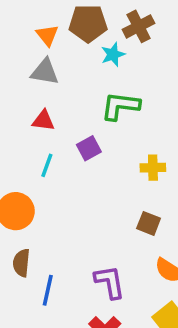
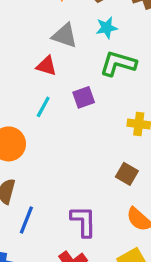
cyan star: (113, 54) -> (107, 28), moved
gray triangle: (45, 72) -> (65, 36), moved

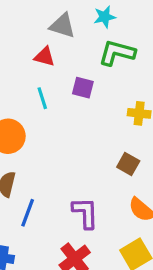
purple square: (84, 97) -> (83, 88), turned 35
cyan line: (43, 107) -> (42, 98), turned -45

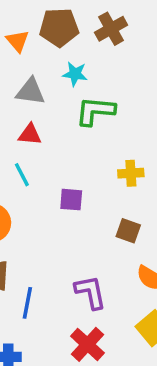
cyan star: (105, 17) -> (75, 74), turned 30
red triangle: (45, 57) -> (30, 134), moved
purple square: (83, 88) -> (71, 200), moved

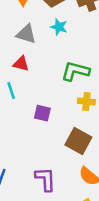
green L-shape: (95, 111) -> (75, 71), moved
brown square: (128, 231) -> (78, 141), size x1.5

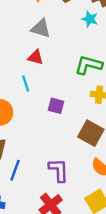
cyan star: (59, 27) -> (90, 19), moved

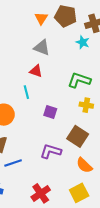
blue line: (15, 170) -> (13, 163), turned 48
purple L-shape: (59, 170) -> (51, 151), moved, turned -75

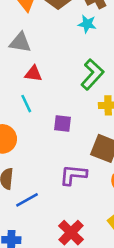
gray triangle: (42, 48) -> (20, 42), moved
green L-shape: (79, 80) -> (92, 74), turned 125

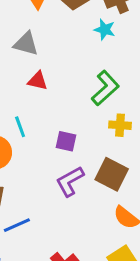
cyan line: (26, 104) -> (20, 127), moved
purple L-shape: (73, 175) -> (70, 181), moved, turned -40

